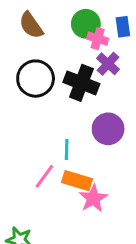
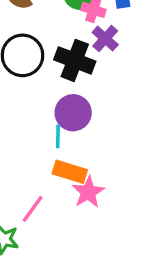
purple circle: (108, 129) -> (73, 113), moved
pink line: (44, 176) -> (33, 209), moved

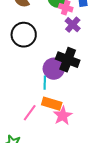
black cross: (75, 60) -> (68, 60), moved
pink line: (33, 209) -> (30, 113), moved

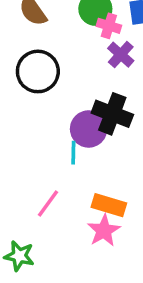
orange rectangle: (52, 104) -> (109, 205), moved
pink star: (63, 116) -> (104, 231), moved

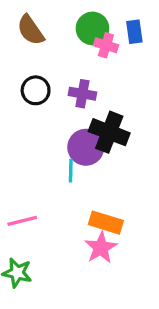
purple cross: (121, 55) -> (82, 94), moved, turned -32
black circle: (38, 71) -> (36, 90), size x0.7
pink line: (48, 203) -> (22, 221), moved, turned 40

